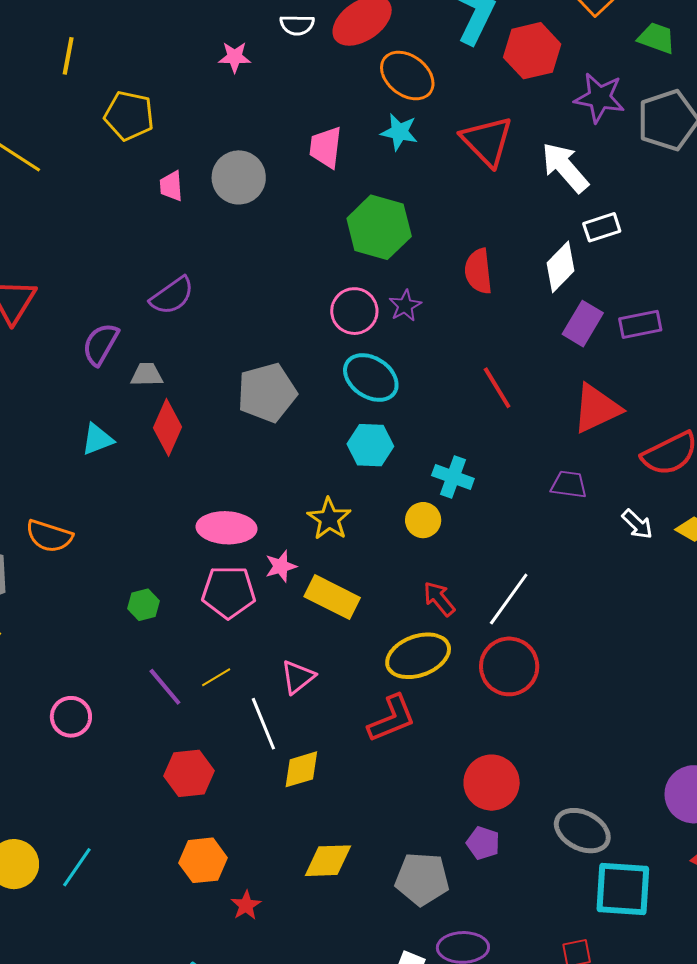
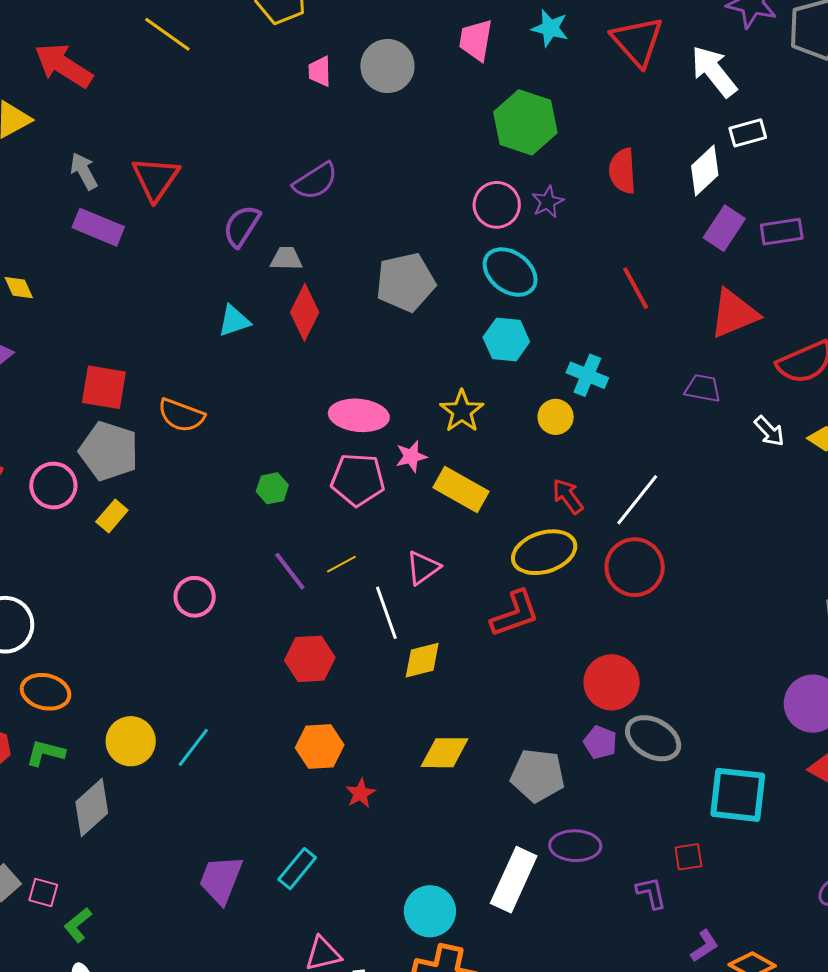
gray ellipse: (582, 831) -> (653, 738), moved

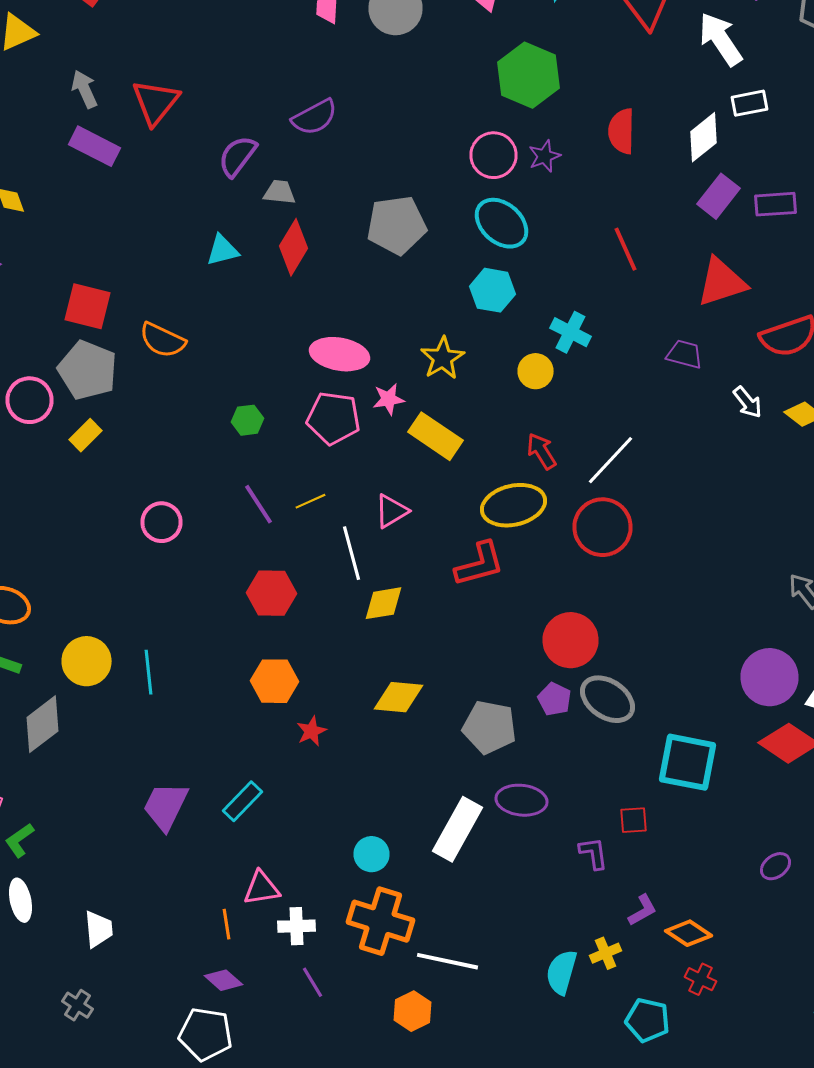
cyan line: (193, 747) -> (148, 672), turned -48
cyan circle: (430, 911) -> (372, 854), size x0.7

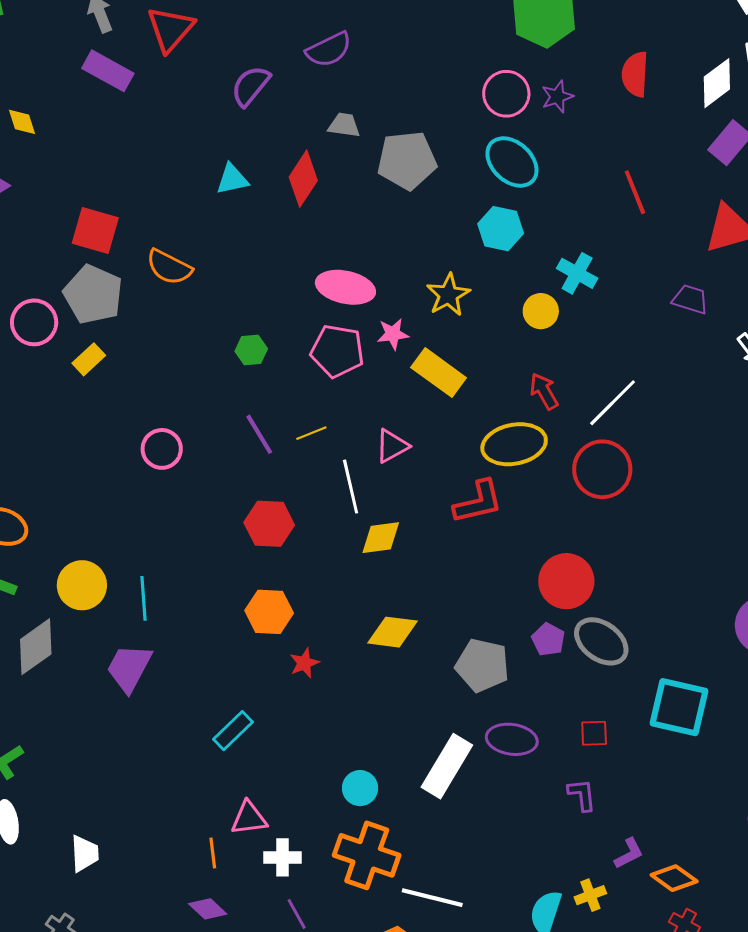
gray trapezoid: (280, 192) -> (344, 125), moved
purple trapezoid: (166, 806) -> (129, 668), moved
red square: (634, 820) -> (594, 733), moved

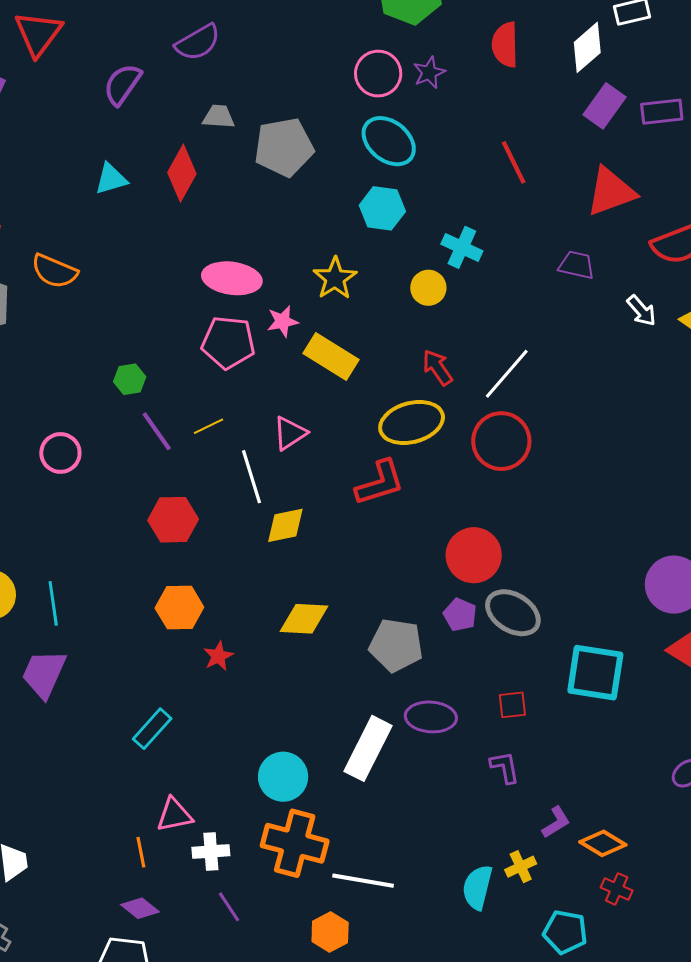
green hexagon: (251, 350) -> (130, 379), moved
cyan circle: (360, 788) -> (283, 777), size x1.4

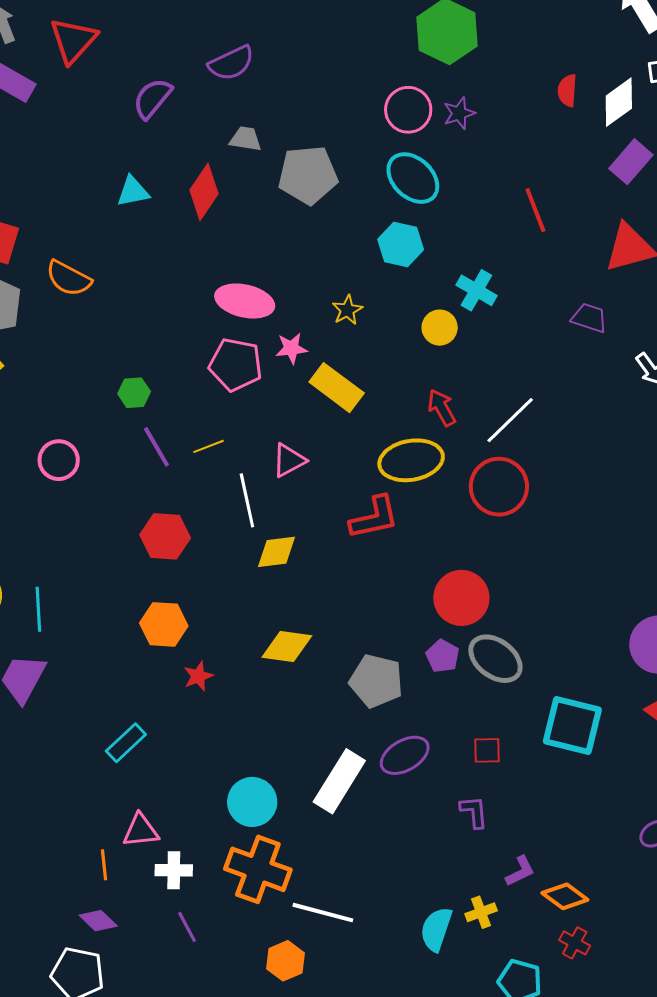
red semicircle: (505, 45) -> (567, 91), moved, size x0.7
yellow star: (335, 278) -> (347, 310), size x0.7
purple ellipse: (431, 717) -> (405, 755), turned -39

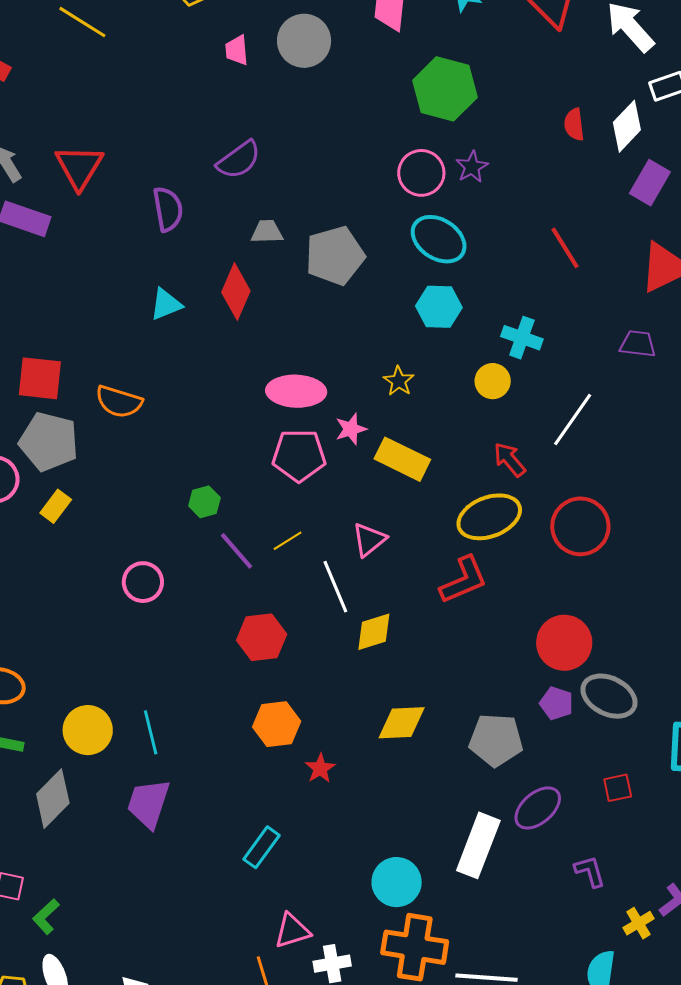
purple semicircle: (152, 98) -> (168, 209), turned 141
white line: (510, 420) -> (573, 419), moved
purple L-shape: (474, 812) -> (590, 871), moved
yellow cross: (481, 912) -> (638, 923), moved

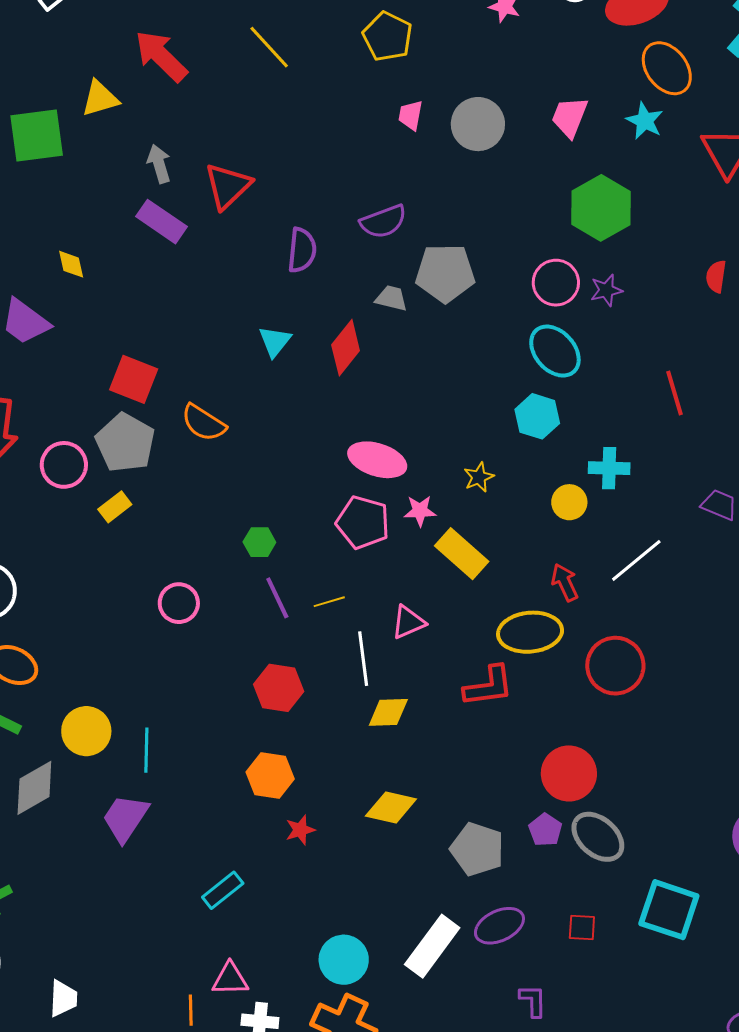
gray pentagon: (335, 256) -> (445, 273), moved
cyan triangle: (166, 304) -> (275, 341), turned -45
cyan cross: (522, 338) -> (609, 468), turned -33

